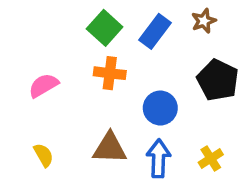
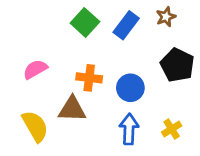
orange cross: (110, 73) -> (89, 78), moved
brown triangle: (110, 148) -> (72, 109), moved
yellow semicircle: (44, 155) -> (35, 126), size x1.6

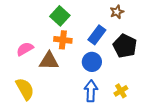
blue rectangle: (126, 25) -> (97, 35), moved
orange cross: (89, 78) -> (63, 40), moved
brown triangle: (72, 109) -> (49, 61), moved

